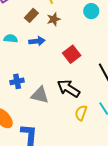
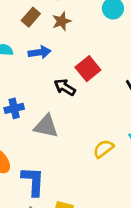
black arrow: (69, 88) -> (65, 87), moved, size x0.7
yellow semicircle: (81, 113) -> (103, 149), turned 35

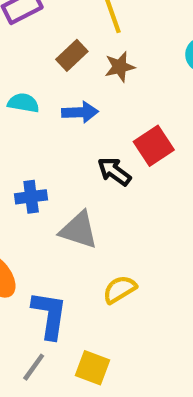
yellow semicircle: (103, 149) -> (120, 289), moved

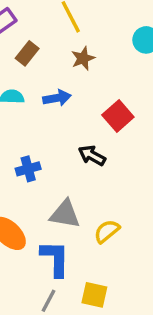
brown rectangle: (72, 55) -> (27, 53), moved
black arrow: (114, 171) -> (92, 156), moved
gray triangle: (79, 230) -> (65, 214), moved

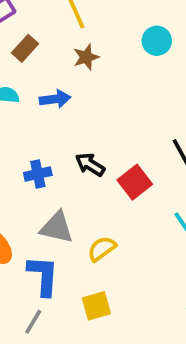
red square: (118, 116) -> (135, 182), moved
blue cross: (28, 169) -> (38, 174), moved
yellow square: (94, 295) -> (96, 306), moved, turned -32

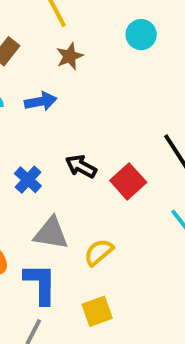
blue cross: (38, 174) -> (28, 180), turned -32

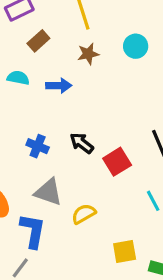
cyan circle: (141, 35) -> (136, 46), moved
blue cross: (28, 180) -> (38, 146), turned -30
yellow square: (97, 311) -> (125, 252), moved

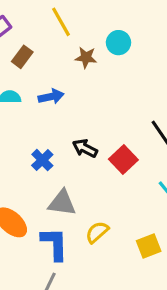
brown star: (88, 54) -> (86, 57), moved, turned 30
blue cross: (38, 146) -> (42, 160), turned 35
yellow semicircle: (84, 214) -> (97, 232), moved

